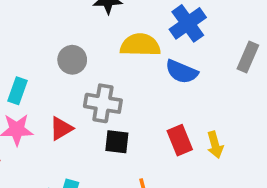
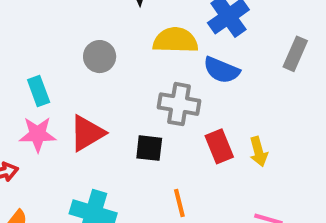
cyan rectangle: (18, 91) -> (39, 91), turned -40
gray cross: (103, 103) -> (179, 104), moved
red triangle: (61, 128) -> (87, 133), size x1.4

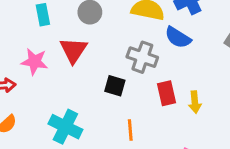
cyan rectangle: (39, 91) -> (43, 15), moved
red triangle: (87, 133) -> (73, 50), moved, turned -36

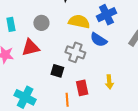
red triangle: (73, 50) -> (31, 48), turned 42
red rectangle: (167, 93) -> (82, 88), moved

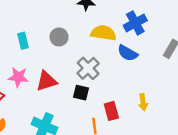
red triangle: (31, 48) -> (46, 81), moved
gray cross: (75, 52) -> (88, 68), moved, turned 30

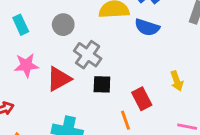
cyan rectangle: (23, 41) -> (21, 25), moved
gray cross: (88, 68) -> (88, 55), moved
pink star: (18, 77) -> (26, 65), moved

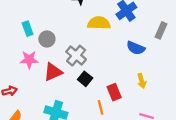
gray circle: (63, 25) -> (47, 39), moved
blue semicircle: (147, 27) -> (136, 48), moved
black square: (102, 84) -> (85, 79), turned 32

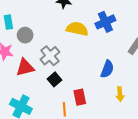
blue semicircle: (136, 48) -> (107, 69), moved, turned -102
yellow arrow: (142, 81) -> (120, 94), moved

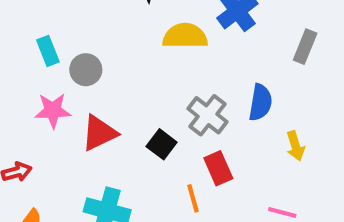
gray cross: (50, 56) -> (207, 115), moved

